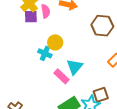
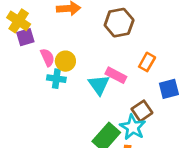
pink semicircle: (46, 11) -> (47, 57), moved
pink rectangle: (61, 76) -> (116, 75), moved

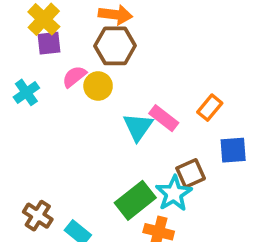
brown hexagon: (119, 23) -> (115, 46), moved
pink semicircle: (47, 57) -> (74, 77), turned -114
cyan cross: (56, 79) -> (26, 92), moved, turned 36

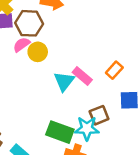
brown hexagon: (115, 46) -> (29, 23), moved
cyan star: (174, 193) -> (87, 129), turned 30
green rectangle: (135, 200) -> (60, 132), turned 56

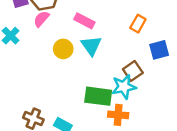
yellow circle: (38, 52) -> (63, 49), moved
pink rectangle: (82, 76) -> (84, 21), moved

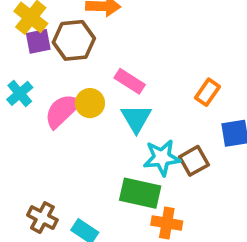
pink semicircle: (41, 19) -> (62, 111), moved, size x1.5
yellow circle: (63, 49) -> (90, 103), moved
cyan star: (124, 87) -> (162, 158), moved

